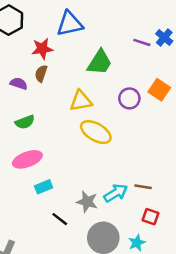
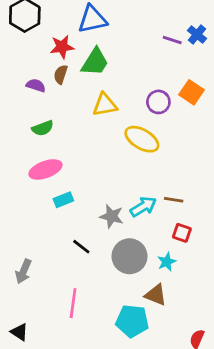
green trapezoid: (100, 62) -> (95, 62), moved
yellow ellipse: (96, 132) -> (142, 139), moved
black line: (60, 219) -> (81, 247), moved

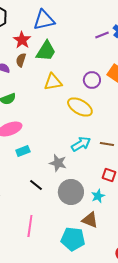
purple line: (172, 40) -> (102, 35), turned -40
red star: (62, 47) -> (22, 40), turned -30
brown line: (174, 200) -> (107, 144), moved
cyan arrow: (143, 207) -> (81, 144), moved

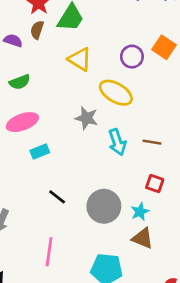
yellow triangle: (53, 82) -> (80, 59), turned 42
cyan arrow: (81, 144) -> (117, 142), turned 102
gray star: (58, 163) -> (86, 118), moved
brown triangle: (90, 220) -> (143, 238), moved

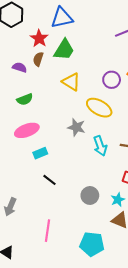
black line: (57, 197) -> (50, 180), moved
gray circle: (104, 206) -> (90, 195), size x0.7

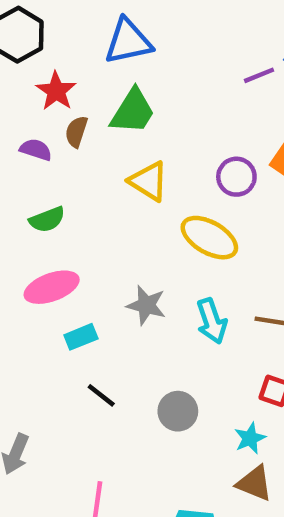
red star: (39, 38) -> (56, 91), moved
gray star: (76, 127) -> (146, 305), moved
gray circle: (90, 195) -> (178, 411), moved

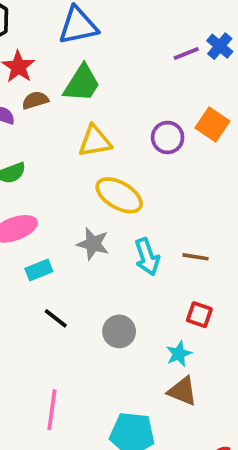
brown semicircle: (76, 132) -> (35, 100), turned 55
yellow triangle: (149, 181) -> (95, 141), turned -42
yellow ellipse: (209, 238) -> (119, 195), moved

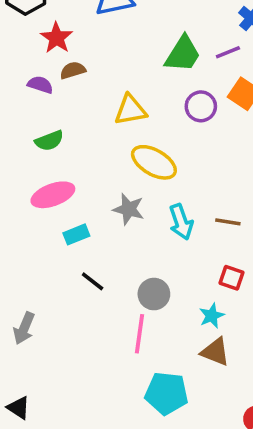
purple line: (186, 54) -> (228, 52), moved
green trapezoid: (82, 83) -> (183, 54), moved
pink line: (52, 410) -> (139, 334), moved

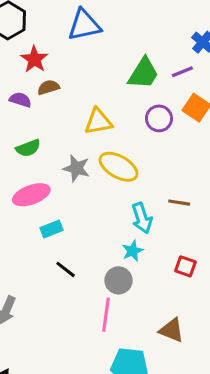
gray star: (129, 209) -> (76, 168), moved
brown line: (228, 222) -> (179, 203), moved
cyan star: (212, 316) -> (133, 251), moved

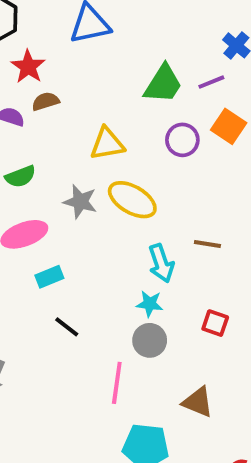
cyan star: (133, 251) -> (150, 304), turned 30
gray circle: (119, 280) -> (150, 340), moved

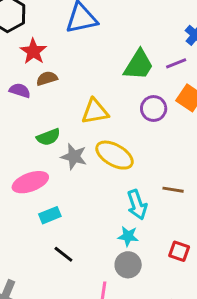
green semicircle: (20, 177) -> (48, 137), moved

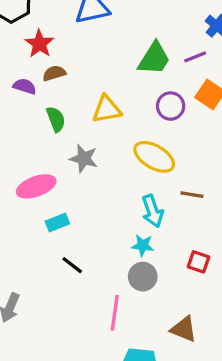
green semicircle: (48, 137) -> (56, 119), moved, turned -90
yellow ellipse: (115, 155) -> (154, 157), moved

